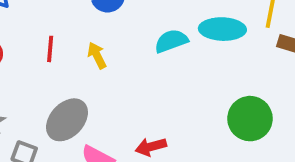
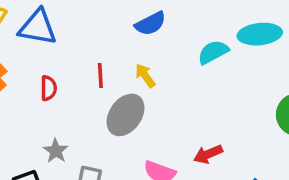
gray ellipse: (67, 120) -> (126, 115), moved

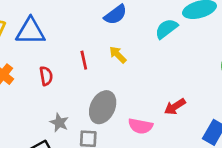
gray ellipse: (126, 115) -> (103, 107), moved

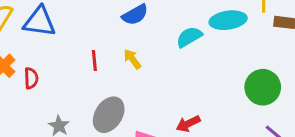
red semicircle: (46, 76) -> (31, 78), moved

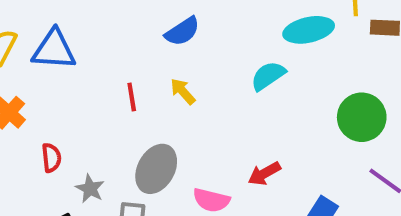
cyan semicircle: (189, 37) -> (268, 76), moved
red semicircle: (31, 78) -> (51, 158), moved

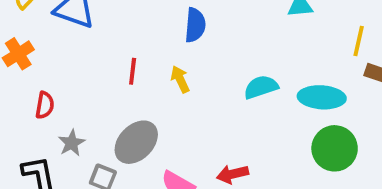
cyan ellipse: (309, 30) -> (322, 97), moved
blue semicircle: (182, 31) -> (195, 25), turned -68

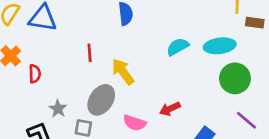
yellow arrow: (180, 79) -> (123, 72), moved, size x1.5
red semicircle: (45, 105) -> (35, 74), moved

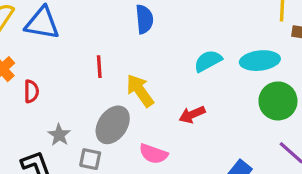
red arrow: (170, 109) -> (192, 115), moved

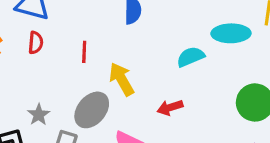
cyan ellipse: (260, 61) -> (231, 33), moved
red semicircle: (31, 91) -> (36, 43), moved

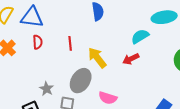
red arrow: (170, 108) -> (131, 59), moved

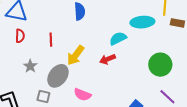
yellow arrow: (97, 58) -> (76, 55), turned -110
gray star: (46, 89) -> (30, 66), moved

